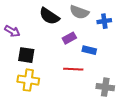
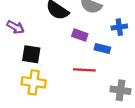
blue cross: (104, 21) -> (119, 27), moved
purple rectangle: (69, 38) -> (80, 35), turned 48

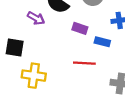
purple arrow: (16, 27) -> (36, 18), moved
black square: (31, 54) -> (15, 47), moved

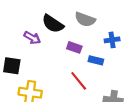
red line: (84, 63) -> (79, 81), turned 48

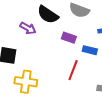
red line: (79, 81) -> (73, 70), turned 60

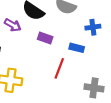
purple rectangle: (69, 38) -> (45, 38), moved

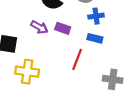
purple arrow: (13, 25) -> (39, 27), moved
blue cross: (93, 27) -> (96, 16), moved

